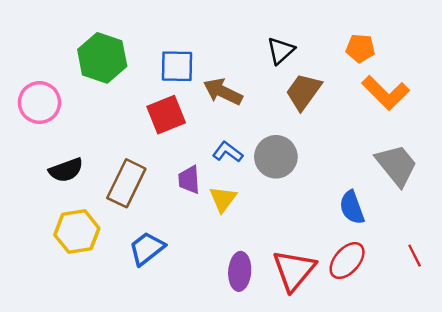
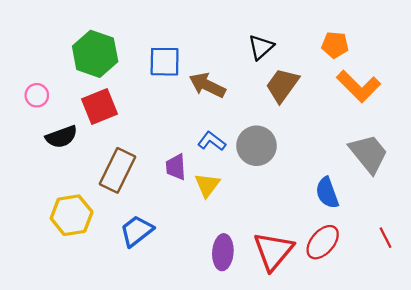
pink circle: (39, 103) -> (37, 95), size x0.6
red square: (166, 115) -> (100, 106), moved
black semicircle: (66, 170) -> (61, 137), moved

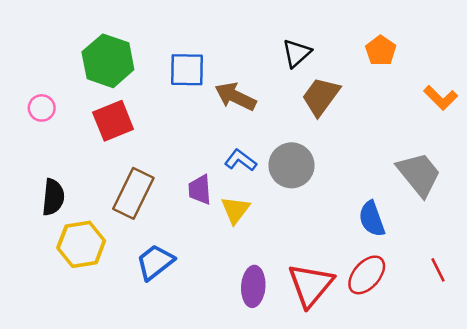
orange pentagon: (335, 45) -> (381, 51), turned 30
orange L-shape: (359, 86) -> (441, 98), moved, size x0.7
black semicircle: (61, 137) -> (53, 197), moved, turned -64

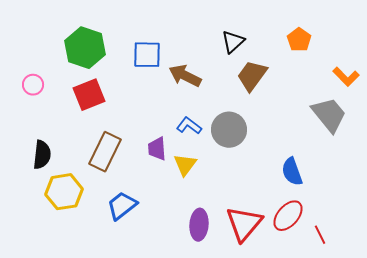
gray trapezoid: (419, 174) -> (329, 115), moved
red line: (438, 270) -> (320, 235), moved

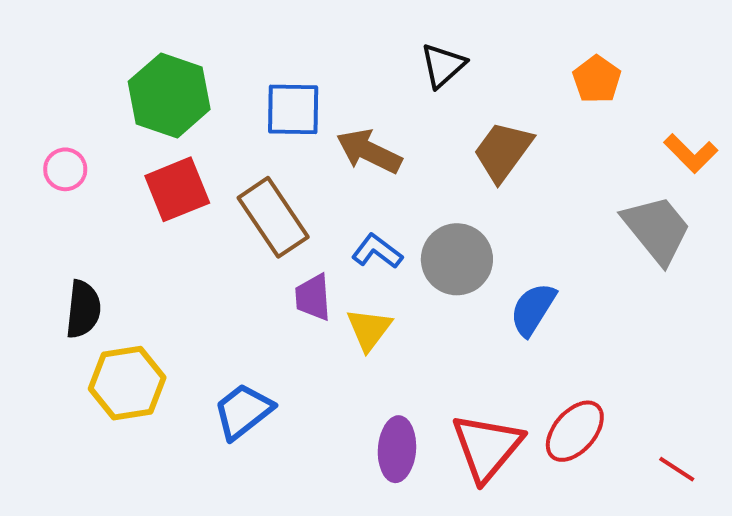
black triangle: (233, 42) -> (443, 65), moved
brown rectangle: (105, 152) -> (273, 217), moved, turned -60
blue semicircle: (292, 172) -> (533, 309), moved, turned 52
red line: (320, 235) -> (677, 469), moved, turned -30

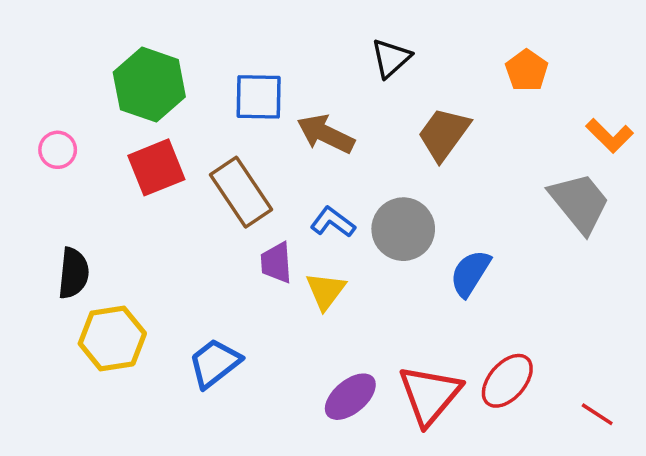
purple ellipse: (397, 449) -> (350, 397), turned 46

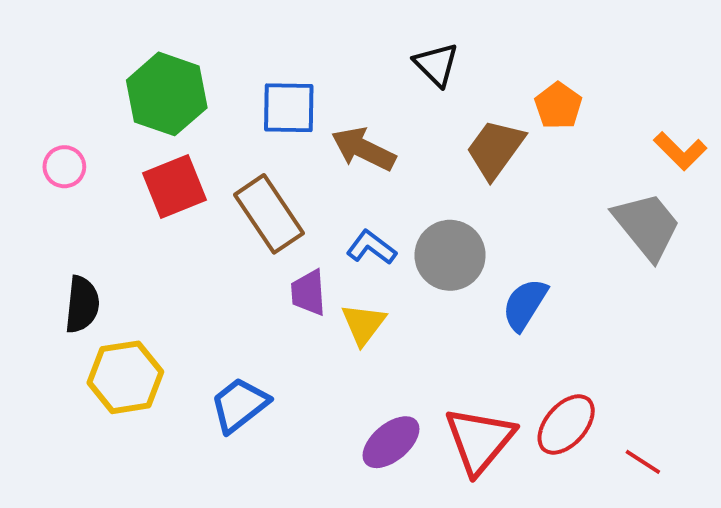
black triangle: (391, 58) -> (436, 64), turned -33
orange pentagon: (527, 70) -> (558, 106), moved
red line: (597, 414) -> (643, 462), moved

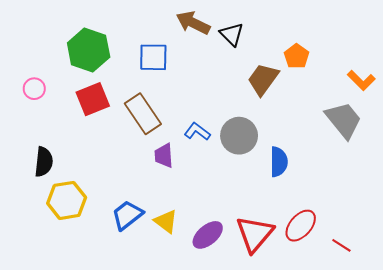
brown arrow: (363, 149) -> (193, 23), moved
blue semicircle: (525, 304) -> (279, 162), turned 148
yellow triangle: (363, 324) -> (166, 221), moved, turned -30

